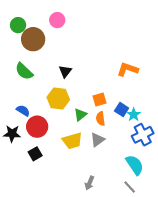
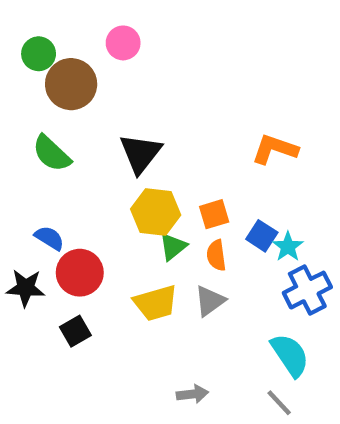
black triangle: (65, 71) -> (140, 153), size x1.5
yellow hexagon: (58, 98) -> (156, 212), moved
gray arrow: (89, 183) -> (192, 394), turned -120

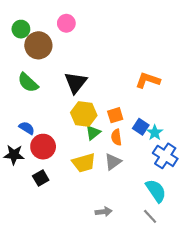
blue cross: (307, 290) -> (165, 156), turned -30

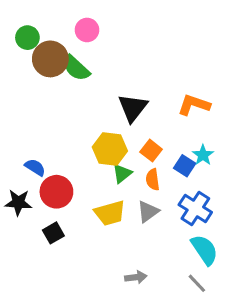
green semicircle: (28, 83) -> (76, 68), moved
black triangle: (76, 83) -> (133, 108), moved
orange square: (115, 115) -> (151, 151), turned -35
cyan star: (155, 133) -> (203, 155), moved
blue cross: (165, 156) -> (195, 209), moved

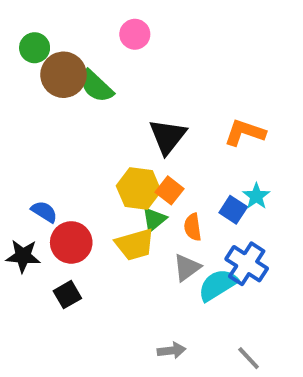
pink circle: (87, 30) -> (135, 34), moved
orange square: (151, 151) -> (170, 190), moved
yellow trapezoid: (110, 213) -> (135, 244), moved
cyan semicircle: (204, 250) -> (218, 285), moved, turned -88

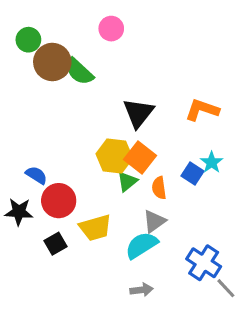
orange square: (170, 190) -> (140, 158), size x1.4
yellow trapezoid: (135, 244) -> (95, 228), moved
blue cross: (247, 264) -> (204, 263), moved
cyan semicircle: (218, 285) -> (142, 245), moved
gray line: (249, 358) -> (226, 288), moved

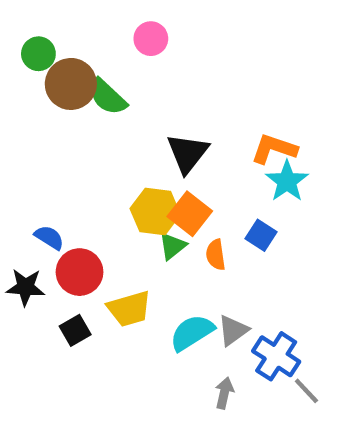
cyan star: (212, 162) -> (287, 181), moved, size x1.4
gray triangle: (154, 221) -> (233, 330), moved
gray arrow: (142, 290) -> (224, 393), moved, turned -70

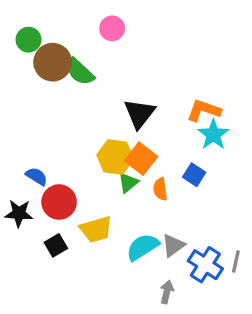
gray line: (306, 391) -> (236, 261), moved, turned 55

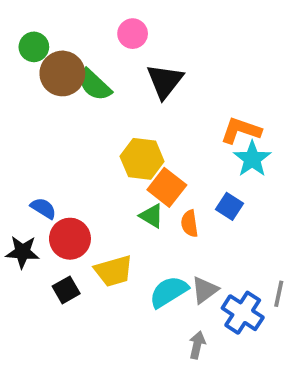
black triangle: (139, 114) -> (165, 81), moved
yellow hexagon: (115, 157) -> (142, 159), moved
green triangle: (128, 183) -> (152, 216), turned -50
gray line: (236, 261) -> (279, 294), moved

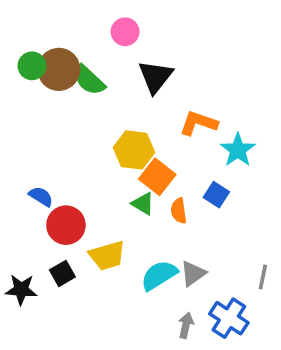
green circle: (34, 47) -> (32, 66), moved
orange L-shape: (241, 130) -> (198, 123), moved
black star: (22, 252) -> (21, 290), moved
blue cross: (243, 313) -> (229, 318), moved

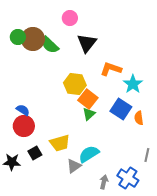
blue square: (216, 195) -> (121, 109), size x1.5
green triangle: (143, 204) -> (89, 114), moved, turned 48
orange semicircle: (179, 211) -> (139, 118), moved
red circle: (66, 225) -> (24, 126), moved
gray triangle: (193, 273) -> (74, 166), moved

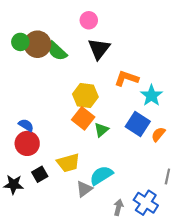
pink circle: (70, 18) -> (89, 20), moved
orange square: (88, 99) -> (83, 118), moved
orange semicircle: (139, 118) -> (158, 134), turned 48

